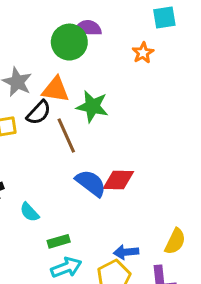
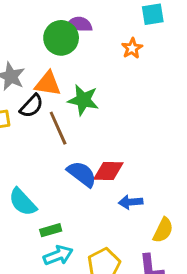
cyan semicircle: (29, 212) -> (23, 202), size x1.5
blue arrow: (126, 252) -> (131, 202), moved

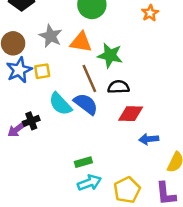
black semicircle: (31, 106) -> (119, 87), moved, turned -135
blue semicircle: (82, 174) -> (86, 104), moved
cyan semicircle: (23, 202) -> (60, 104), moved

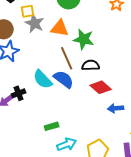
yellow square: (42, 71) -> (28, 11), moved
red diamond: (131, 114) -> (101, 87), turned 40
green rectangle: (83, 162) -> (52, 126), moved

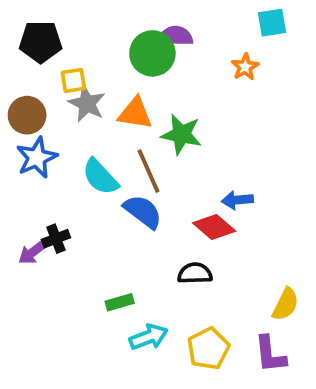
black semicircle: (91, 65) -> (195, 273), moved
cyan semicircle: (43, 79) -> (100, 177), moved
blue arrow: (116, 108) -> (237, 200), moved

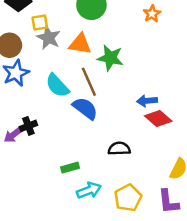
red diamond: (214, 227) -> (158, 118), moved

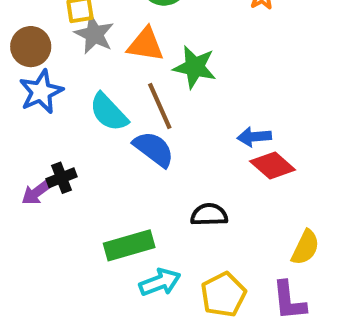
green rectangle: (70, 168) -> (129, 245), size x1.6

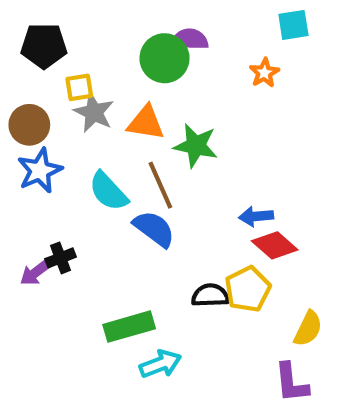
yellow pentagon: (223, 295) -> (248, 289), moved

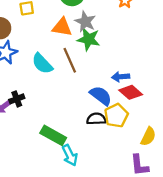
gray star: (94, 112) -> (85, 22), moved
blue semicircle: (154, 229) -> (101, 96), moved
green rectangle: (129, 327) -> (53, 135), turned 45
cyan arrow: (160, 364) -> (70, 155), turned 85

